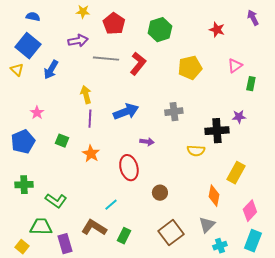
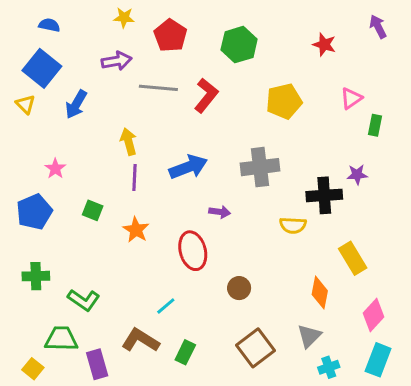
gray cross: (174, 112) -> (260, 167), size x1.4
yellow rectangle: (236, 173) -> (353, 258), turned -60

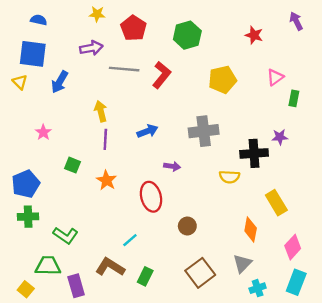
blue square: (42, 68) -> (33, 54), turned -32
blue arrow: (188, 167) -> (147, 131), size x0.7
blue pentagon: (34, 212) -> (26, 184), moved

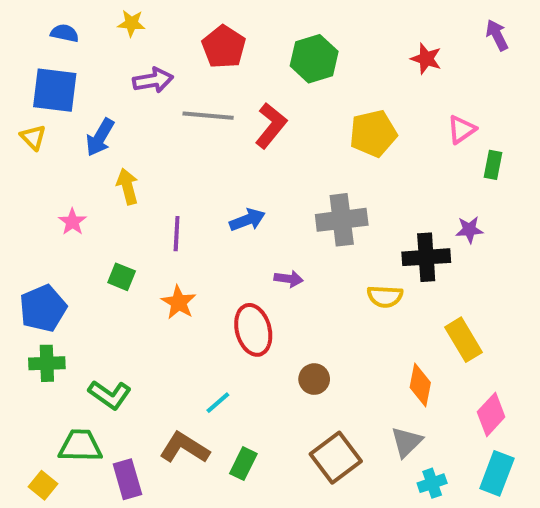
yellow star: (97, 14) -> (131, 23), moved
yellow arrow: (101, 111) -> (127, 186), moved

